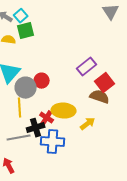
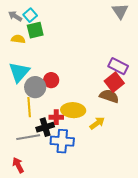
purple rectangle: (87, 67) -> (118, 66), moved, turned 66
red cross: (47, 118) -> (56, 117), turned -32

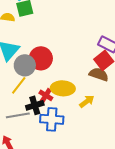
red circle: (51, 80) -> (41, 58), size x1.5
yellow line: (29, 107) -> (19, 85), turned 42
red cross: (56, 117) -> (46, 95), turned 32

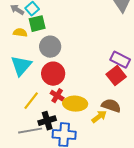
gray circle: (25, 65) -> (50, 47), moved
brown semicircle: (99, 74) -> (111, 106), moved
red cross: (46, 95) -> (57, 96), moved

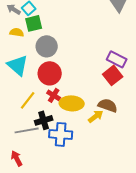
cyan triangle: (21, 66) -> (18, 65), turned -30

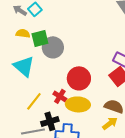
green square: (34, 23) -> (40, 38), moved
red circle: (50, 73) -> (79, 78), moved
yellow arrow: (96, 116) -> (110, 123), moved

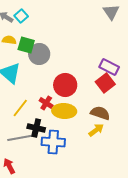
green square: (40, 38) -> (26, 45), turned 30
black cross: (50, 121) -> (36, 128), turned 30

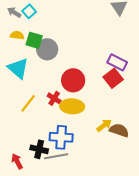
brown semicircle: (100, 113) -> (119, 130), moved
black cross: (36, 128) -> (39, 149), moved
gray line: (19, 138) -> (56, 156), moved

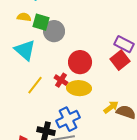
blue cross: (61, 137) -> (68, 119), turned -30

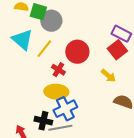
yellow line: (35, 85) -> (44, 49), moved
yellow ellipse: (79, 88) -> (56, 92), moved
yellow arrow: (111, 107) -> (108, 76), moved, turned 77

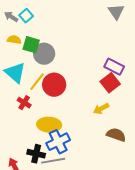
red circle: (77, 52) -> (54, 85), moved
red cross: (58, 70) -> (24, 103), moved
yellow arrow: (108, 76) -> (101, 109), turned 112

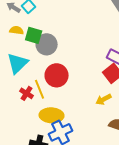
cyan triangle: (15, 73) -> (18, 63), turned 35
yellow line: (37, 82) -> (40, 89), moved, turned -60

